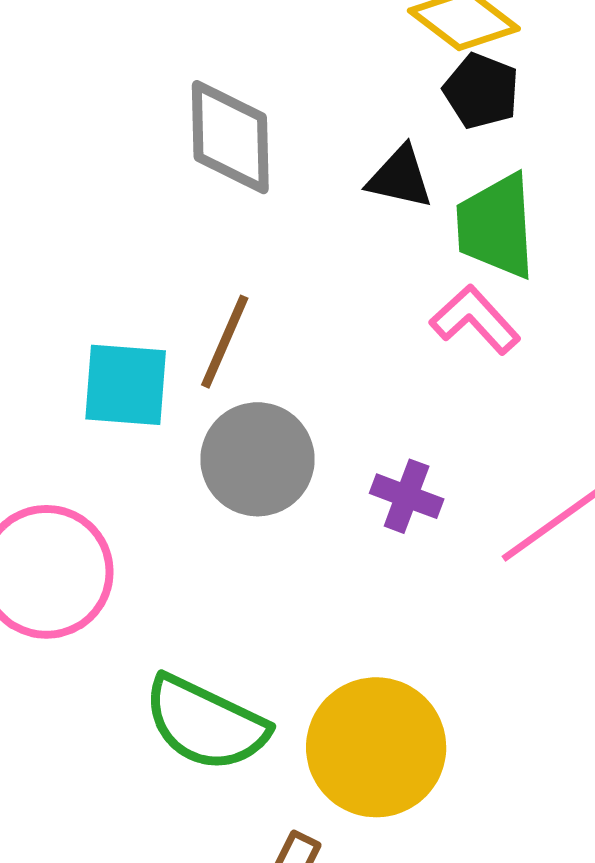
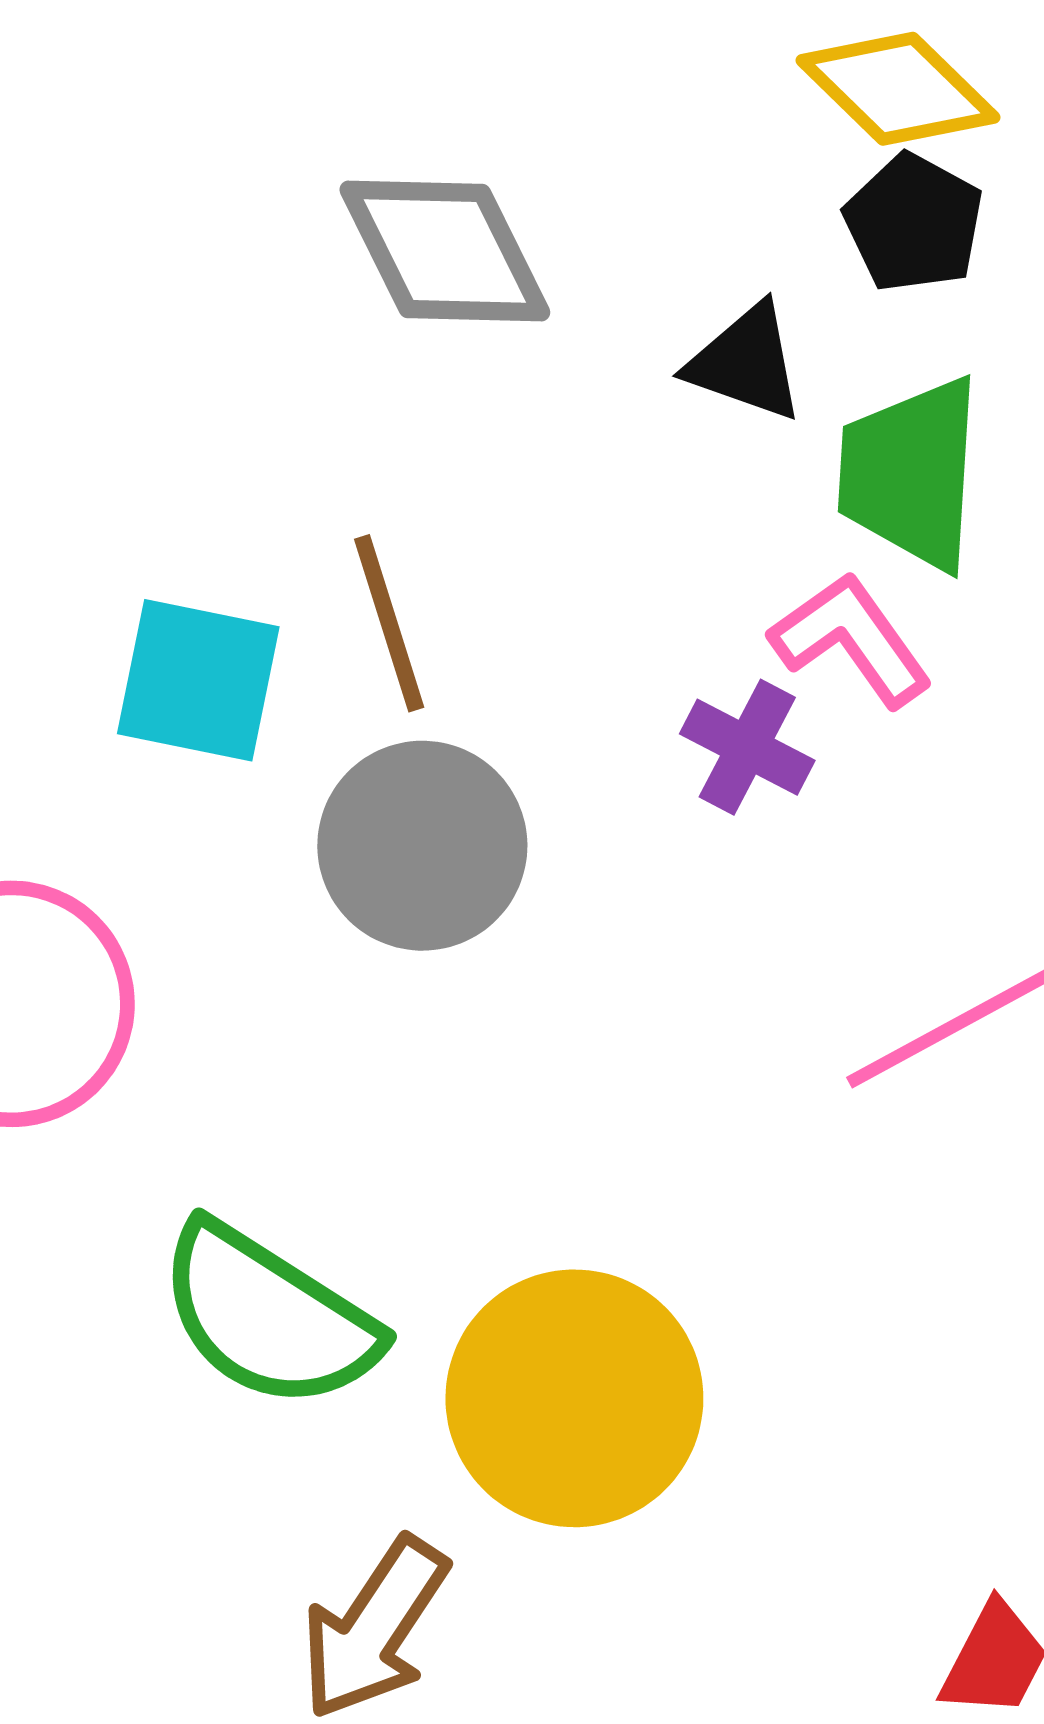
gray diamond: (230, 137) -> (445, 251), turned -32
brown line: (225, 342) -> (389, 623), turned -48
purple cross: (407, 496) -> (747, 747), moved

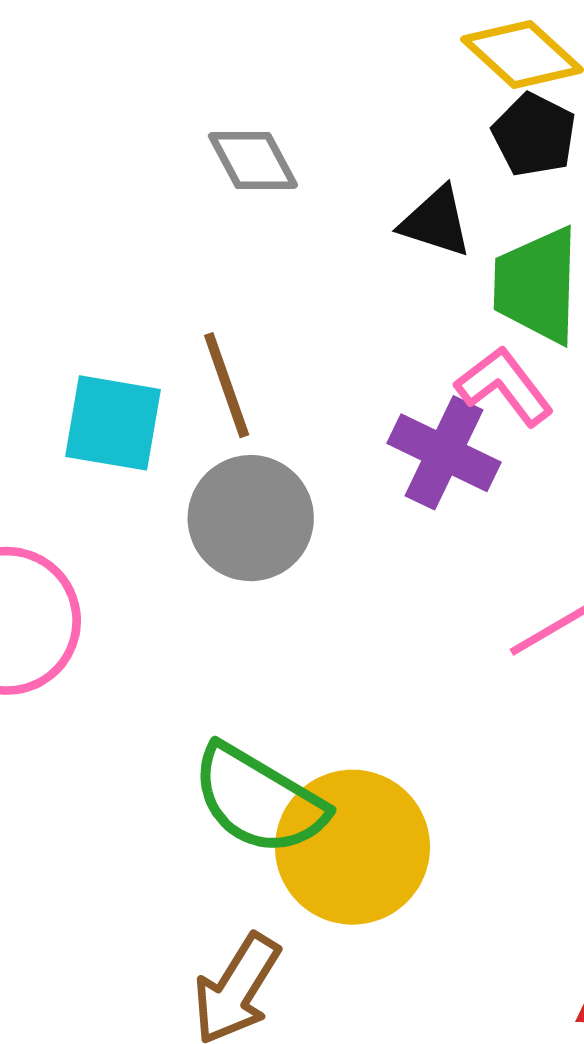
gray diamond: (445, 251) -> (253, 160), size x0.7
purple cross: (747, 747) -> (444, 453), size x1.4
green semicircle: (268, 1316) -> (259, 800), moved

